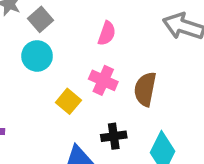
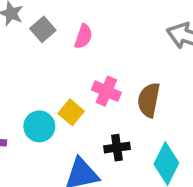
pink semicircle: (107, 33) -> (83, 36), moved
cyan circle: (37, 56) -> (39, 126), moved

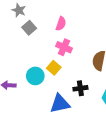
gray square: (43, 29) -> (29, 28), moved
pink cross: (106, 91) -> (64, 47), moved

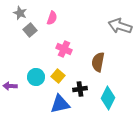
pink semicircle: (61, 24) -> (52, 18), moved
yellow square: (54, 68) -> (58, 76), moved

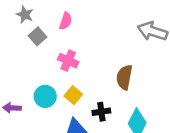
pink cross: (64, 49) -> (68, 61), moved

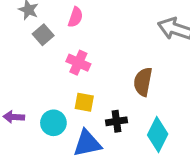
yellow square: (73, 95) -> (84, 102), turned -30
cyan circle: (45, 96) -> (53, 123), moved

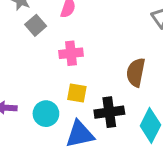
pink cross: (78, 63) -> (71, 53), turned -30
black cross: (117, 121) -> (109, 112), size x1.4

